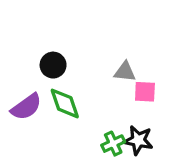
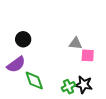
black circle: (53, 65) -> (23, 39), moved
green diamond: (65, 103) -> (34, 81), moved

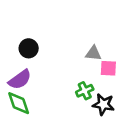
green diamond: (34, 81) -> (19, 103), moved
green cross: (69, 87) -> (85, 91), moved

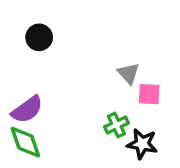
black circle: (29, 48) -> (39, 37), moved
gray triangle: (93, 53) -> (128, 73), turned 42

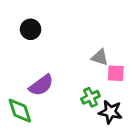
gray triangle: (128, 73) -> (100, 57), turned -30
purple semicircle: (27, 110) -> (41, 85), moved

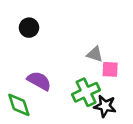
purple semicircle: (41, 85) -> (39, 81), turned -115
green cross: (90, 97) -> (86, 92), size x1.5

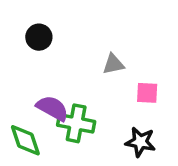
gray triangle: (95, 54) -> (113, 64), moved, turned -30
green cross: (86, 92) -> (76, 123), moved, turned 36

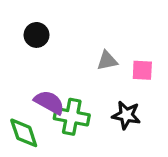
pink square: (147, 93) -> (142, 70), moved
black star: (140, 142) -> (126, 115), moved

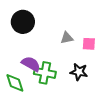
black circle: (37, 35) -> (23, 22), size x1.5

